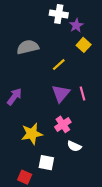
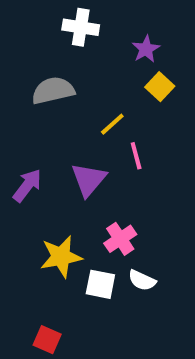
white cross: (59, 14) -> (81, 27), moved
purple triangle: (61, 94) -> (89, 180), moved
pink line: (82, 94) -> (136, 156), moved
white square: (46, 163) -> (100, 284), moved

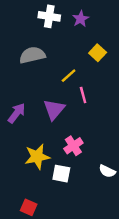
purple star: (146, 49) -> (81, 19), moved
white semicircle: (142, 280) -> (107, 171), moved

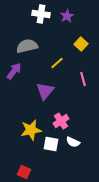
pink line: (83, 95) -> (83, 79), moved
purple arrow: (17, 113) -> (14, 71), moved
white semicircle: (107, 171) -> (73, 142), moved

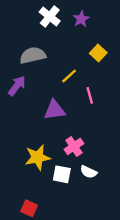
white cross: (41, 14) -> (50, 17), turned 30
pink line: (83, 79) -> (90, 95), moved
purple triangle: (45, 91) -> (55, 110), turned 42

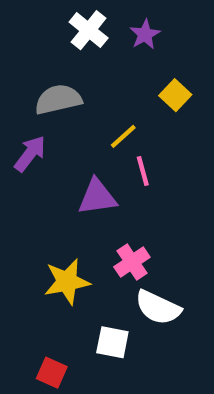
pink line: (90, 95) -> (143, 171), moved
white semicircle: (89, 172) -> (158, 308), size x1.5
white square: (62, 174) -> (112, 342), moved

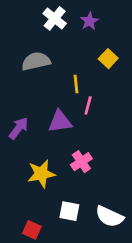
yellow line: (123, 136) -> (76, 84), turned -54
purple arrow: (30, 154) -> (18, 128), moved
pink line: (143, 171) -> (88, 105), turned 30
white semicircle: (158, 308) -> (109, 217), moved

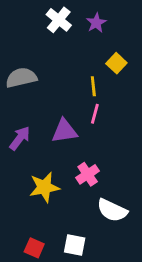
gray semicircle: (36, 61) -> (21, 78), moved
yellow line: (76, 84) -> (93, 86), moved
white square: (69, 211) -> (75, 245), moved
white semicircle: (109, 217) -> (112, 210), moved

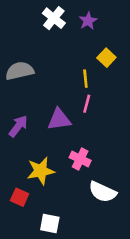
pink cross: (88, 174) -> (80, 159), turned -30
white square: (75, 245) -> (50, 224), moved
red square: (34, 248) -> (20, 197), moved

